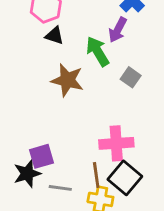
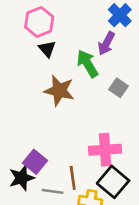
black triangle: (54, 36) -> (47, 49), turned 30
purple square: (42, 156) -> (35, 162), turned -35
brown line: (96, 175) -> (73, 178), moved

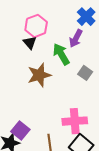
pink hexagon: (39, 22) -> (36, 26), moved
brown star: (59, 90) -> (39, 75), turned -30

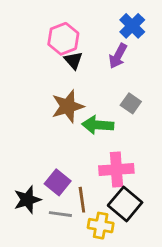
black triangle: (30, 43) -> (73, 60), moved
green arrow: (61, 54) -> (98, 125), moved, turned -55
purple square: (20, 130) -> (58, 182), moved

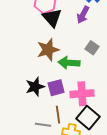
black triangle: (73, 60) -> (52, 18), size x1.5
purple square: (58, 182) -> (56, 88), moved, turned 36
black star: (27, 200) -> (35, 87), moved

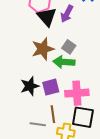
purple arrow: (83, 15) -> (67, 14), moved
gray square: (92, 48) -> (69, 47), moved
black square: (88, 118) -> (83, 117), turned -30

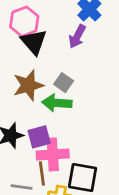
purple arrow: (67, 14) -> (77, 36), moved
pink cross: (77, 93) -> (53, 154), moved

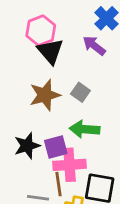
purple arrow: (77, 36) -> (94, 46), turned 100
green arrow: (57, 103) -> (85, 129), moved

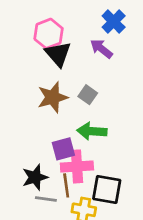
black star: (27, 146) -> (35, 177), moved

